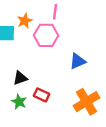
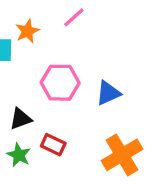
pink line: (55, 12) -> (74, 17), turned 40
pink hexagon: (46, 35) -> (60, 83), moved

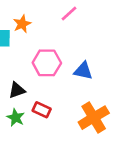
pink line: (74, 17) -> (69, 14), moved
blue triangle: (108, 93) -> (83, 71), turned 36

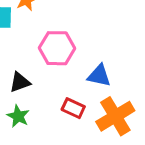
blue triangle: (83, 71) -> (99, 76), moved
red rectangle: (42, 110) -> (73, 108), moved

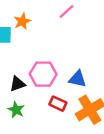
pink hexagon: (57, 48) -> (43, 74), moved

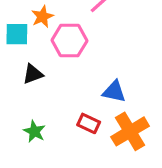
pink hexagon: (43, 74) -> (69, 41), moved
black triangle: (17, 84) -> (33, 74), moved

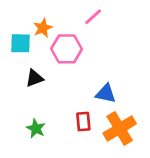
red rectangle: (89, 123) -> (83, 121), turned 60

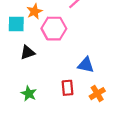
orange cross: (120, 128) -> (97, 94), size x0.6

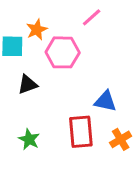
red rectangle: (68, 88) -> (81, 132), size x1.5

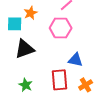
pink hexagon: (63, 52) -> (61, 28), moved
black triangle: (28, 84) -> (25, 49), size x1.5

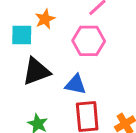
blue triangle: (76, 60) -> (76, 84), moved

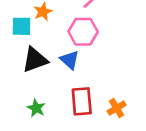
blue triangle: (76, 84) -> (70, 60), moved, turned 30

